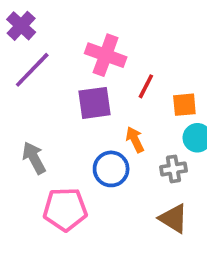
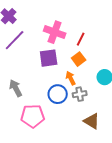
red line: (146, 86) -> (81, 39), moved
orange square: (184, 105) -> (79, 59), moved, turned -32
gray cross: (173, 169) -> (80, 94), moved

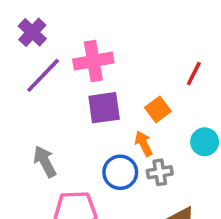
pink cross: (55, 32) -> (93, 61), moved, turned -30
red line: (81, 39) -> (194, 74), moved

